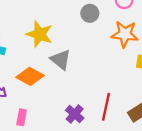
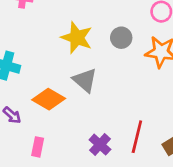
gray circle: (90, 13) -> (121, 38), moved
yellow star: (39, 34) -> (77, 38), moved

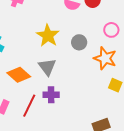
red line: (137, 137) -> (29, 106), moved
purple cross: (100, 145) -> (51, 95), moved, turned 35

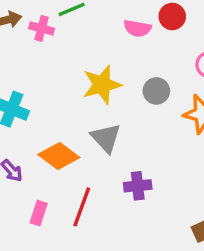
yellow star: (48, 36) -> (102, 85), turned 30
purple cross: (51, 95) -> (138, 186), moved

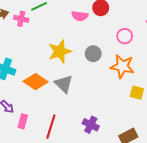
orange diamond: (59, 156) -> (35, 82), moved
purple cross: (138, 186) -> (91, 125), moved, turned 35
pink rectangle: (39, 213) -> (23, 121), moved

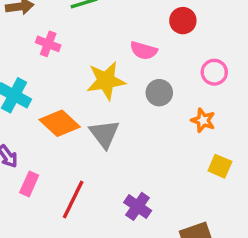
pink semicircle: (80, 16) -> (144, 51), moved
pink cross: (21, 19) -> (48, 44), moved
orange star: (122, 66) -> (203, 120), size x0.6

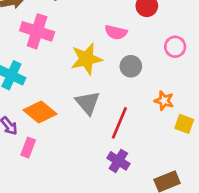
pink cross: (48, 44) -> (37, 31), size x1.6
orange star: (203, 120) -> (164, 101), moved
orange diamond: (60, 123) -> (40, 112), moved
red line: (73, 200) -> (119, 123), moved

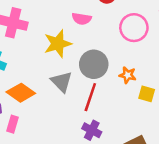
pink circle: (175, 47) -> (134, 28), size x1.5
gray circle: (131, 66) -> (94, 64), moved, size x1.5

